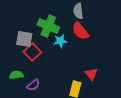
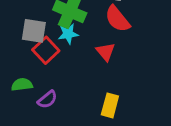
cyan star: (60, 41) -> (68, 34), moved
red triangle: (91, 74) -> (105, 52), moved

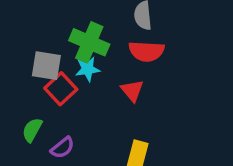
red semicircle: (117, 19) -> (146, 51), turned -48
green semicircle: (22, 85) -> (32, 130), turned -54

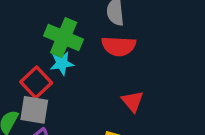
gray square: (46, 66) -> (34, 110), moved
red triangle: (132, 91) -> (132, 101), moved

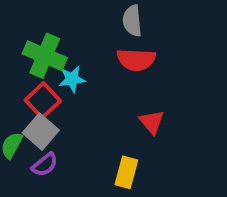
green cross: (64, 38) -> (45, 56), moved
gray square: (34, 110) -> (41, 132), turned 32

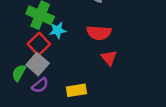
red semicircle: (136, 60) -> (99, 33), moved
yellow rectangle: (126, 172) -> (76, 90), moved, turned 66

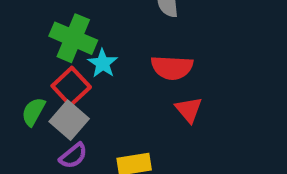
cyan star: (58, 30) -> (103, 63), turned -30
green semicircle: (19, 73) -> (33, 112), moved

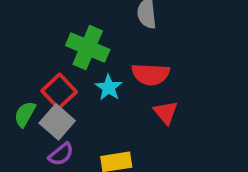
green cross: (73, 38) -> (88, 48), moved
cyan star: (103, 63) -> (109, 88), moved

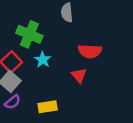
red semicircle: (151, 74) -> (90, 51), moved

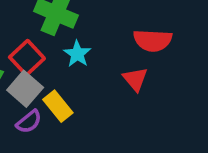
yellow rectangle: (48, 107) -> (58, 106), moved, turned 60

